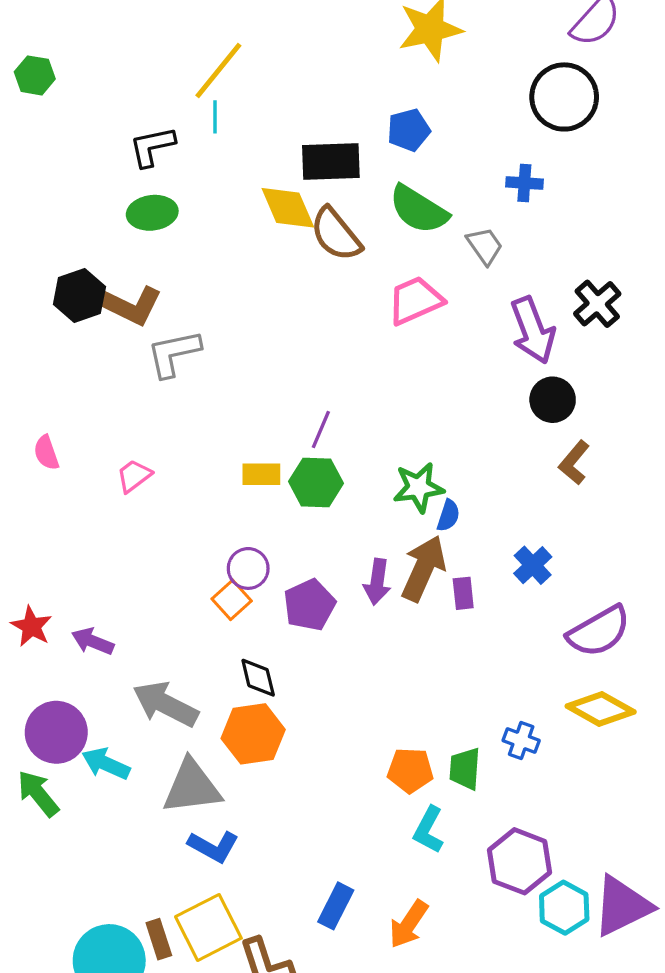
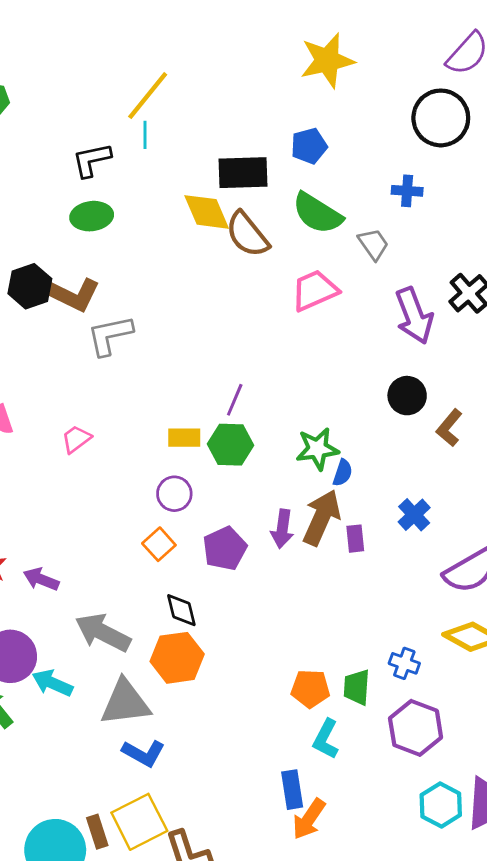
black circle: (553, 400) -> (407, 396), moved
purple circle: (248, 568) -> (174, 494), moved
purple hexagon: (519, 861) -> (416, 728), moved
blue rectangle: (336, 906) -> (292, 790), moved, turned -36

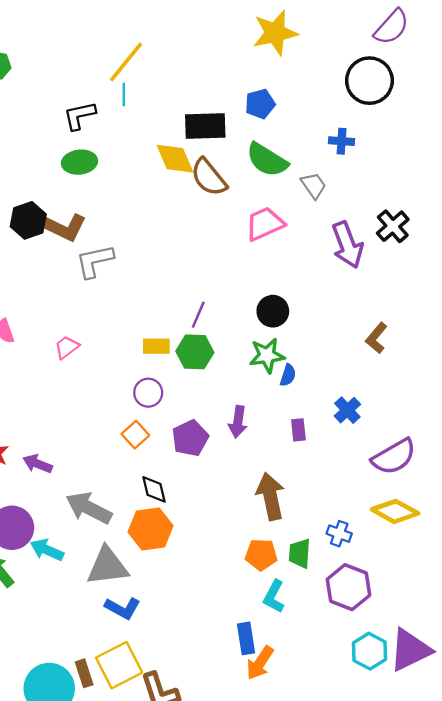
black circle: (407, 396) -> (273, 311), moved
brown arrow: (322, 518) -> (270, 496), moved, turned -36

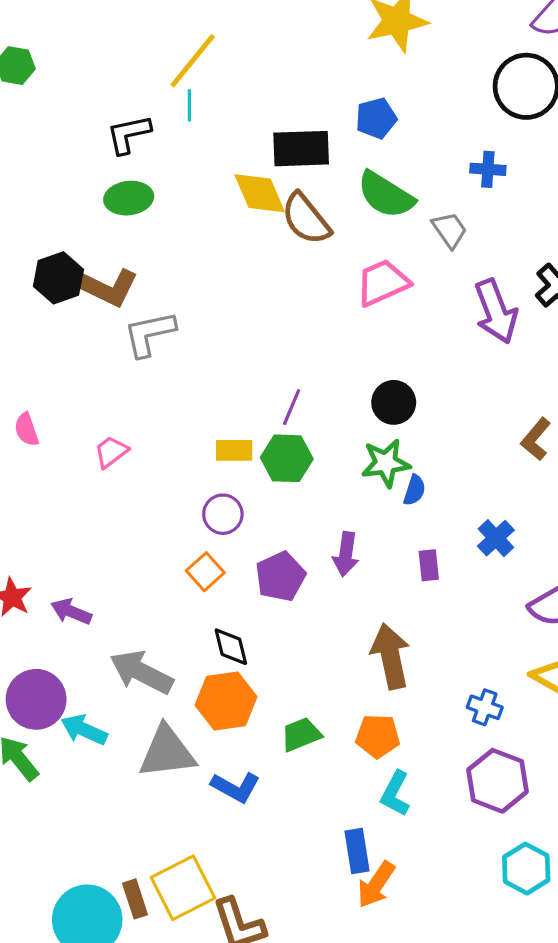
green trapezoid: (300, 553) -> (301, 734), moved, turned 64
blue L-shape: (123, 608) -> (236, 787), moved

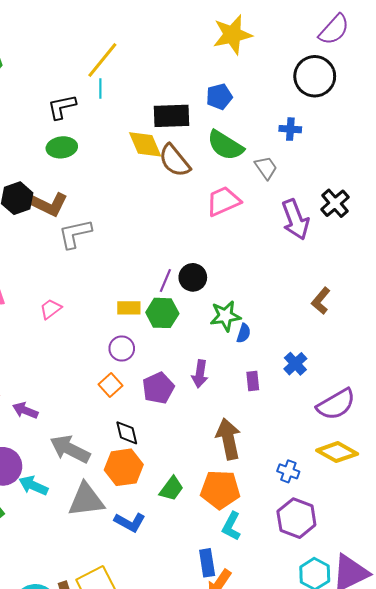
black circle: (394, 402) -> (193, 277), moved
green trapezoid: (301, 734) -> (171, 489), turned 148
orange pentagon: (378, 736) -> (220, 490), size x1.4

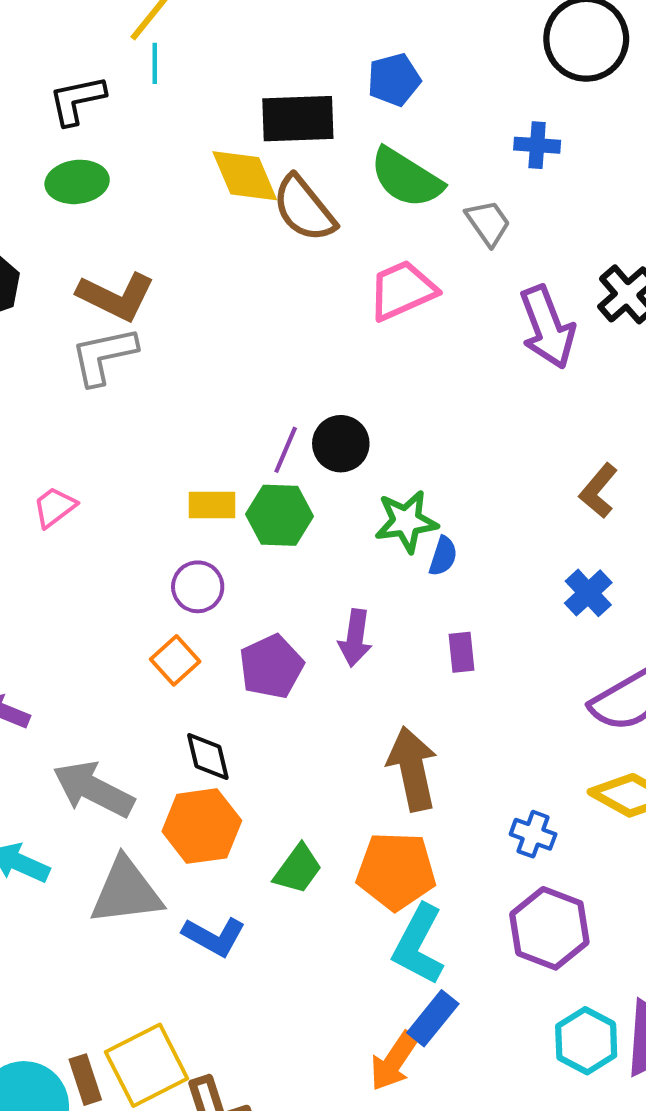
brown L-shape: (49, 204) -> (116, 296), moved
blue cross: (295, 364) -> (588, 593), moved
cyan L-shape: (231, 526) -> (419, 945), size x1.4
blue rectangle: (207, 563) -> (433, 1018), moved, turned 48

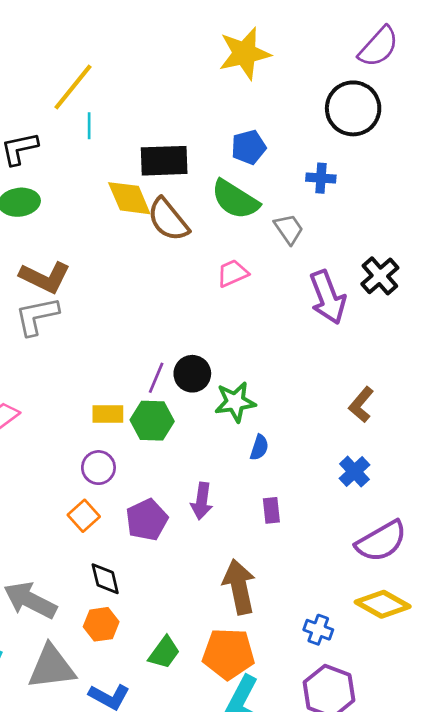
cyan line: (155, 63) -> (89, 126), moved
blue pentagon: (394, 80) -> (249, 147), moved
pink trapezoid: (402, 290) -> (232, 273), size x0.7
green star: (406, 521) -> (235, 402), moved
orange hexagon: (202, 826) -> (101, 624), size x0.7

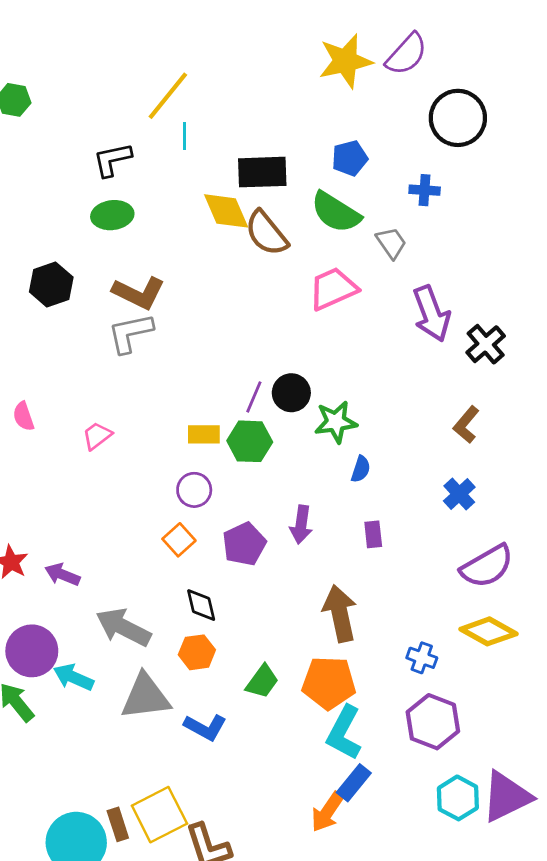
purple semicircle: (379, 47) -> (407, 54), moved
pink trapezoid: (232, 273) -> (333, 289), size x1.5
black cross: (380, 276) -> (486, 344), moved

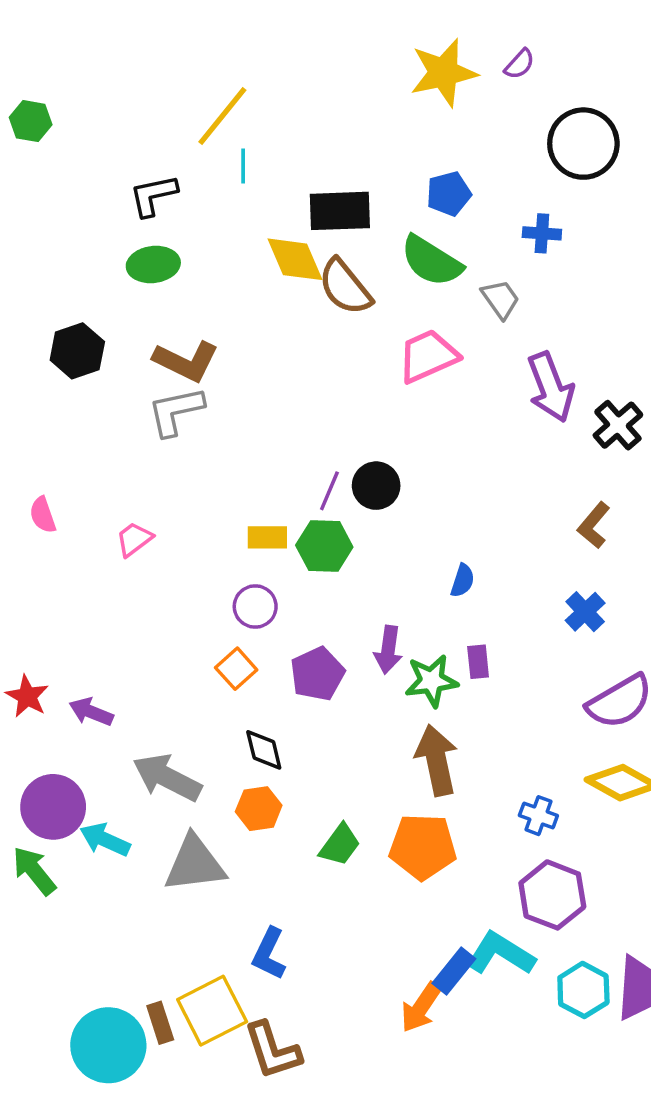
purple semicircle: (407, 54) -> (519, 64), size x0.6
green star: (336, 422) -> (431, 681), moved
blue L-shape: (205, 727) -> (269, 954), moved, turned 87
cyan L-shape: (344, 733) -> (500, 954), moved, turned 94

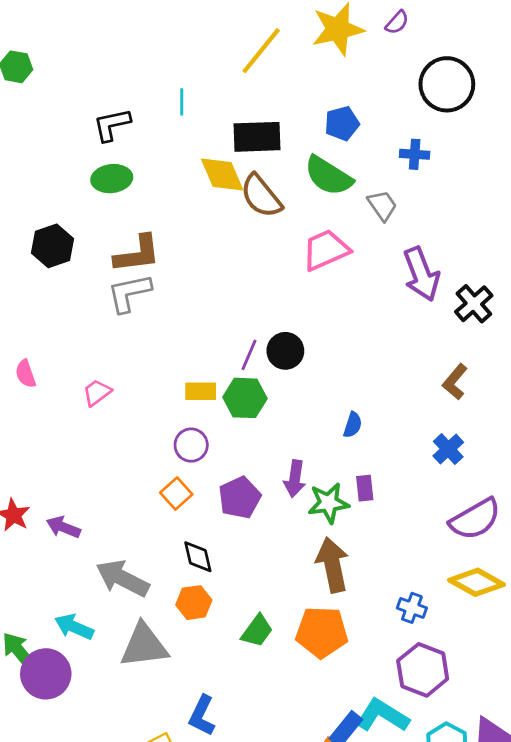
yellow line: (222, 116) -> (261, 51), moved
brown L-shape: (186, 361) -> (137, 254), turned -33
purple circle: (53, 807) -> (46, 674), moved

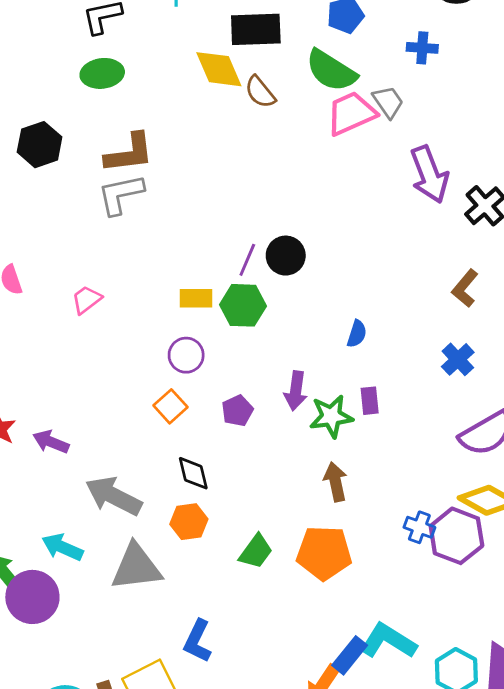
brown semicircle: (261, 196) -> (260, 92), size x0.7
pink trapezoid: (326, 250) -> (351, 113), moved
purple pentagon: (240, 498) -> (237, 411), size x0.7
brown arrow: (332, 565) -> (335, 482), size x0.7
purple hexagon: (423, 670) -> (456, 536), moved

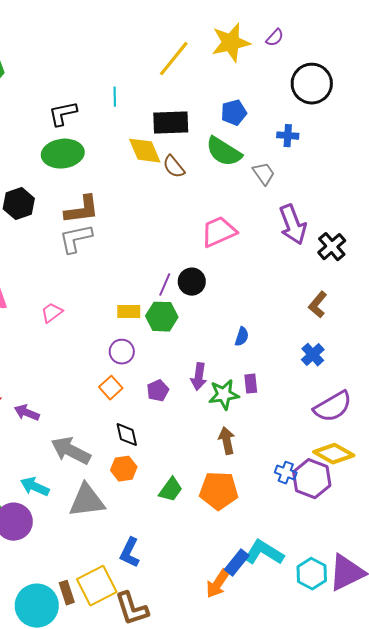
green ellipse: (102, 73) -> (63, 154), size x1.4
pink trapezoid: (351, 113) -> (219, 232), moved

